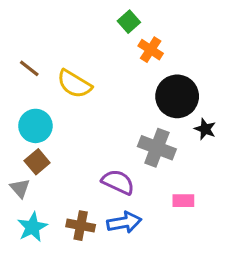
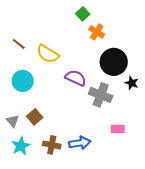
brown square: (37, 162) -> (35, 117), moved
purple semicircle: (118, 182) -> (76, 78), moved

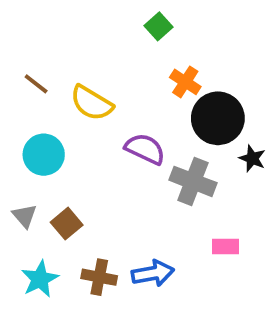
orange cross: (97, 32) -> (185, 82), moved
gray triangle: (13, 121) -> (25, 216), moved

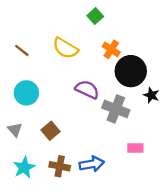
yellow semicircle: (92, 103) -> (65, 48), moved
brown square: (67, 224) -> (50, 131), moved

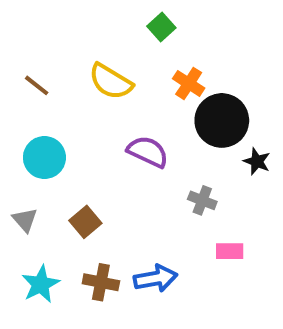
gray cross: (116, 109) -> (202, 200), moved, size x0.6

